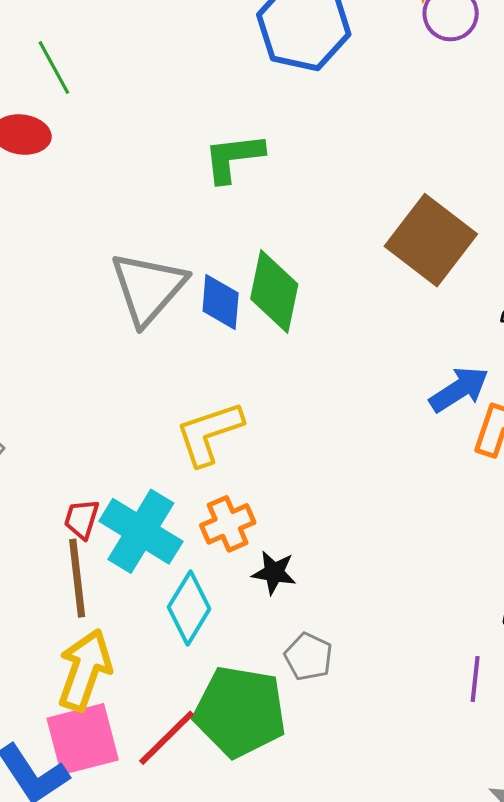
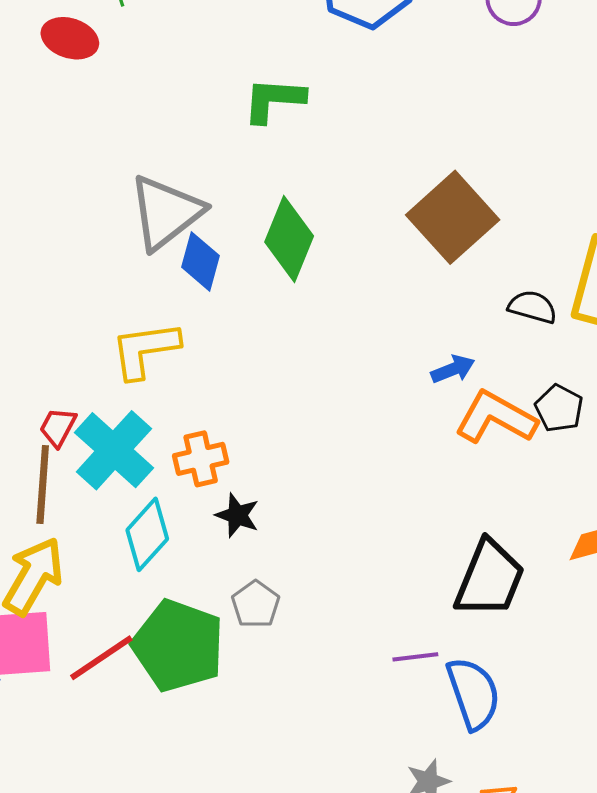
blue diamond: (221, 302) -> (201, 261), moved
blue arrow: (459, 389) -> (453, 369), size x0.7
yellow L-shape: (209, 433) -> (145, 350), moved
purple line: (475, 679) -> (415, 657), turned 66

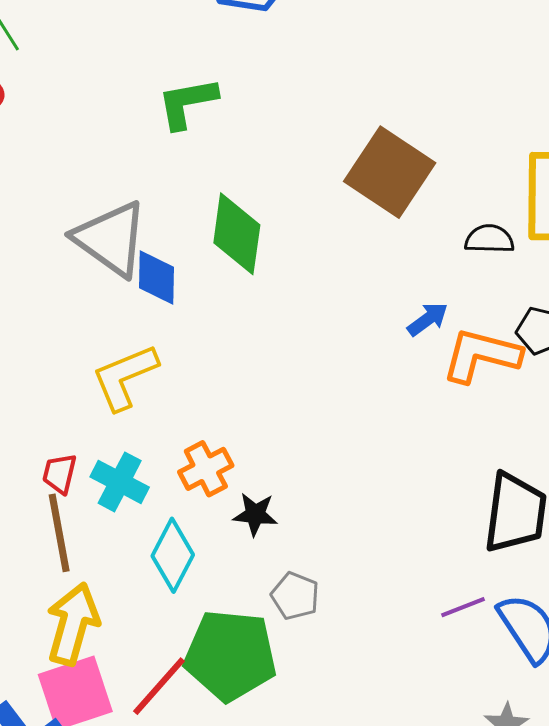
gray triangle: (166, 212) -> (111, 239), turned -32
cyan cross: (114, 450) -> (120, 482), size x0.7

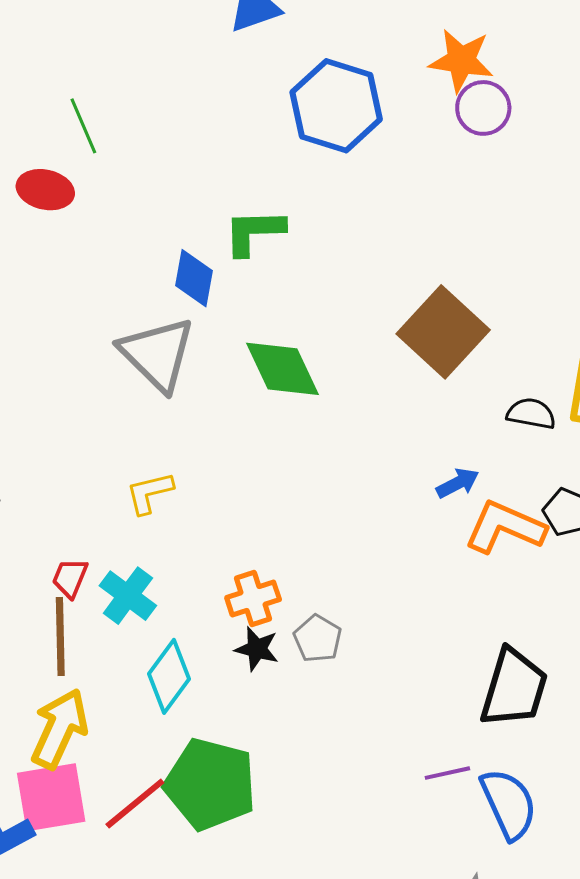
green diamond: (237, 234) -> (282, 369), turned -42
blue diamond: (157, 278) -> (194, 278), moved
yellow L-shape: (125, 377) -> (149, 493), size x0.7
orange cross: (206, 469) -> (253, 598), moved
gray pentagon: (295, 596) -> (318, 639), moved

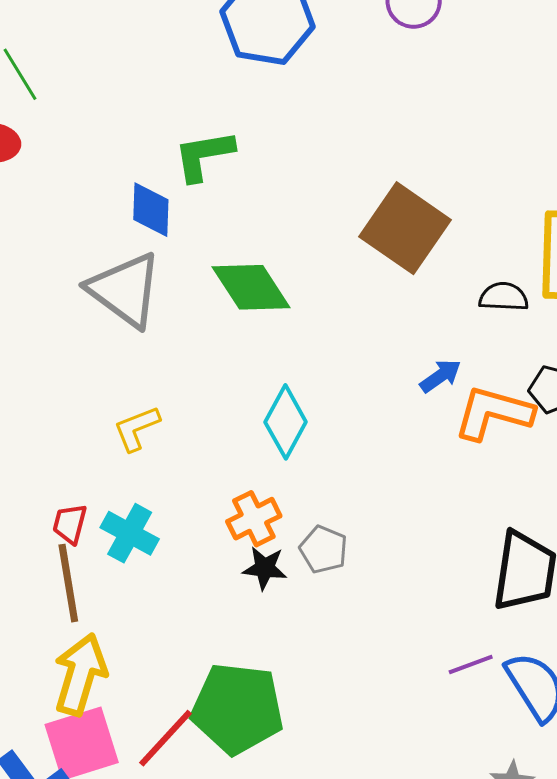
cyan diamond: (169, 676) -> (286, 422), moved

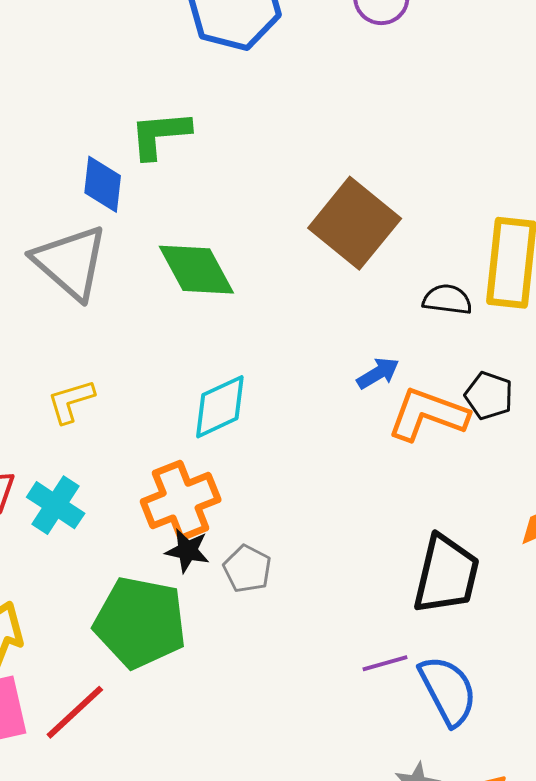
cyan diamond: (286, 422) -> (220, 407), turned 32
orange cross: (254, 519) -> (181, 501), size x1.4
gray pentagon: (323, 549) -> (247, 569), moved
green pentagon: (237, 708) -> (140, 622), moved

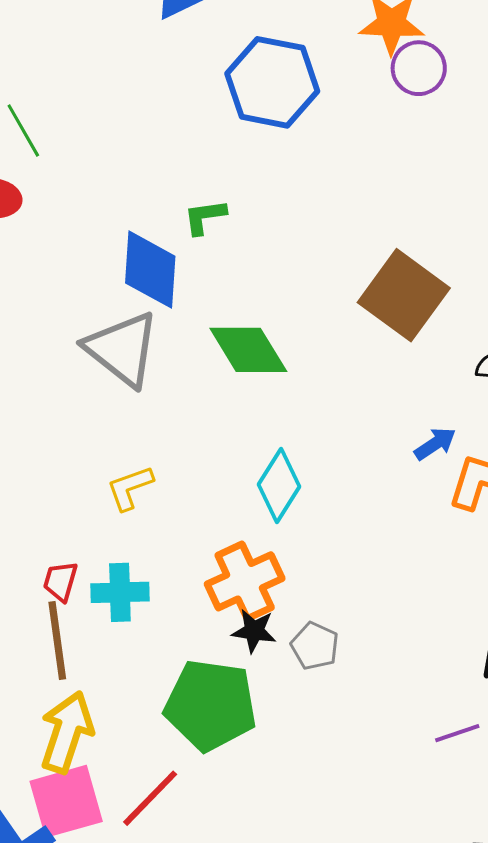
green L-shape: (160, 135) -> (205, 217), size x0.7
blue diamond: (103, 184) -> (150, 270), size x1.4
cyan diamond: (220, 407) -> (279, 485), turned -30
cyan cross: (56, 505) -> (120, 592), turned -32

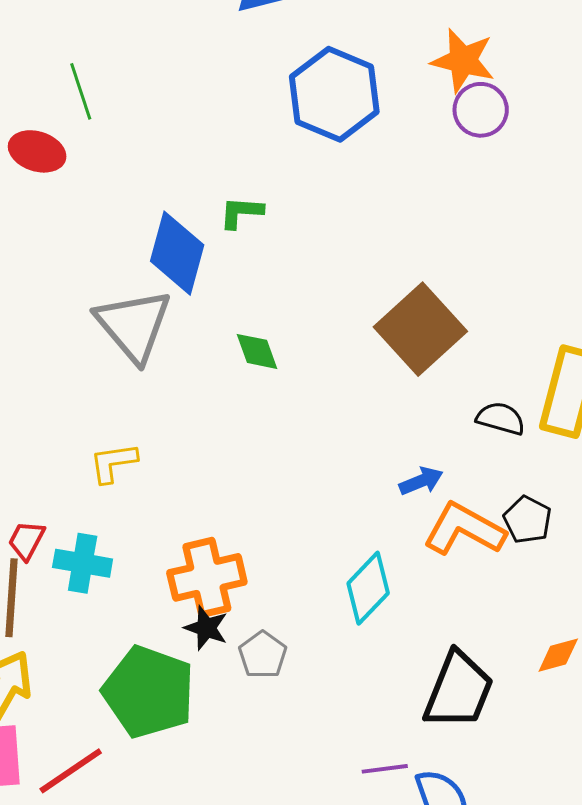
green diamond: (248, 350) -> (257, 351), size x0.6
cyan diamond: (279, 485) -> (368, 588), moved

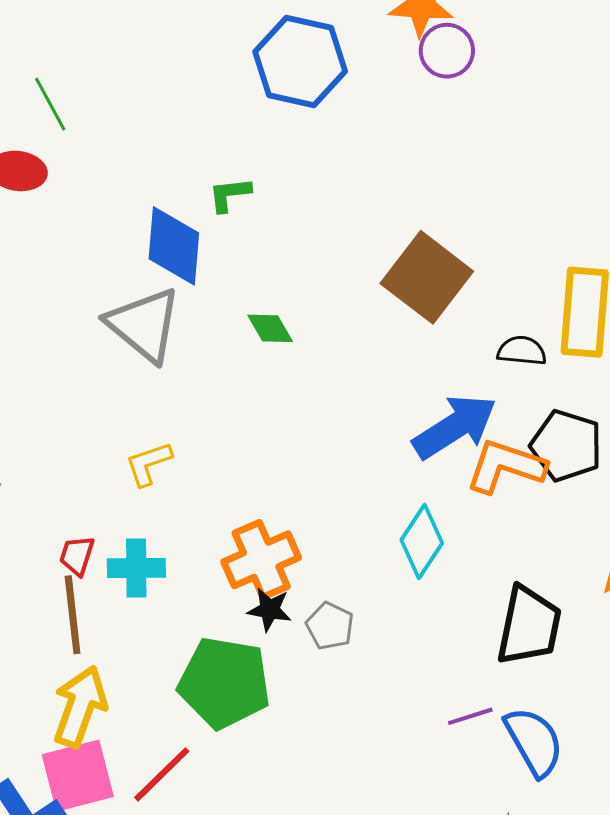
blue arrow: (421, 481) -> (455, 427), size x2.0
black pentagon: (527, 520) -> (566, 446), size x1.5

